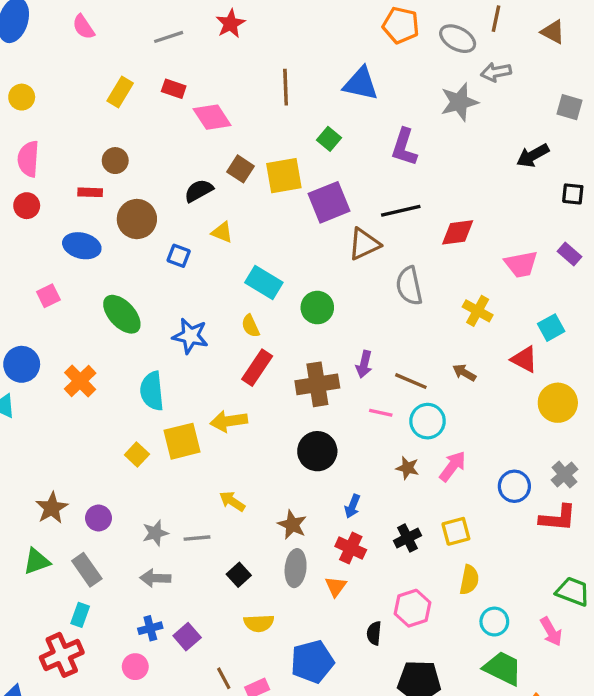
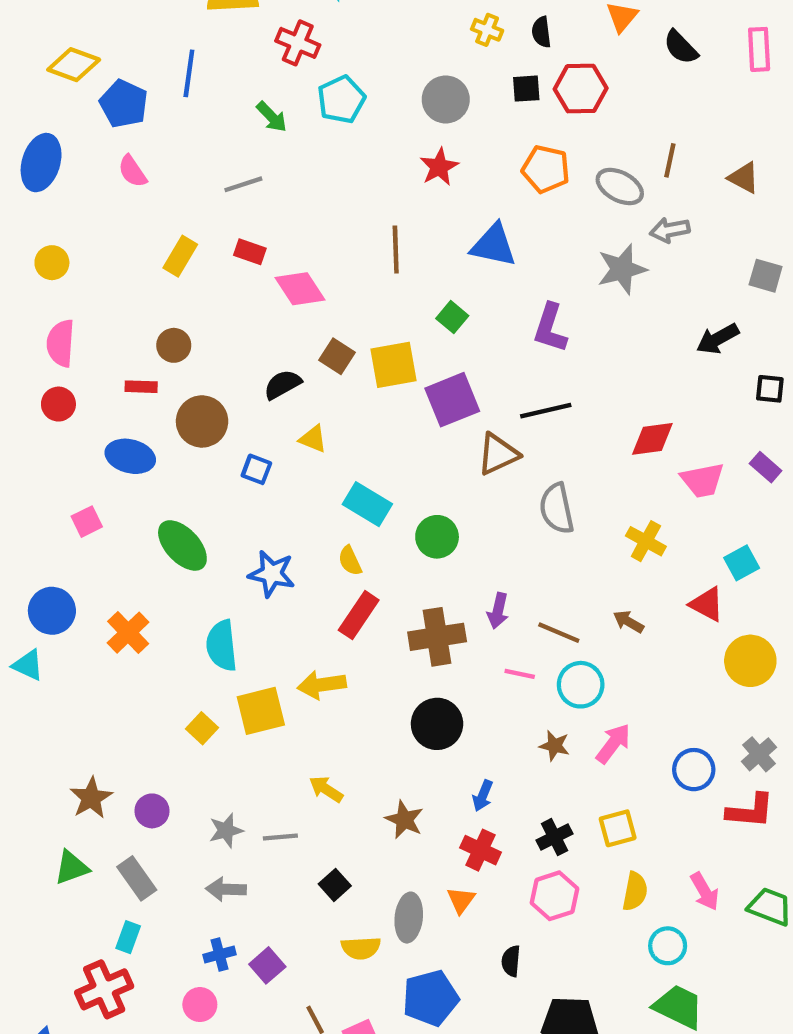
red star: (230, 24) -> (439, 167), moved
red diamond: (458, 232) -> (652, 439), moved
gray ellipse: (296, 568) -> (409, 918), moved
pink hexagon: (412, 608) -> (554, 896), moved
pink arrow: (551, 632) -> (705, 891), moved

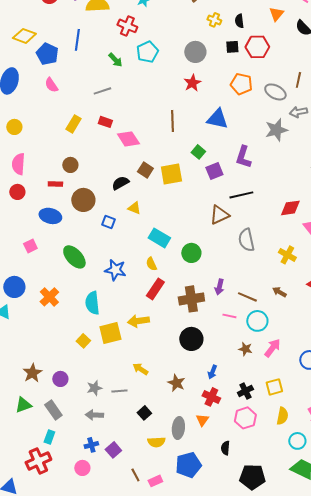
purple square: (452, 400) -> (214, 171), moved, size x0.7

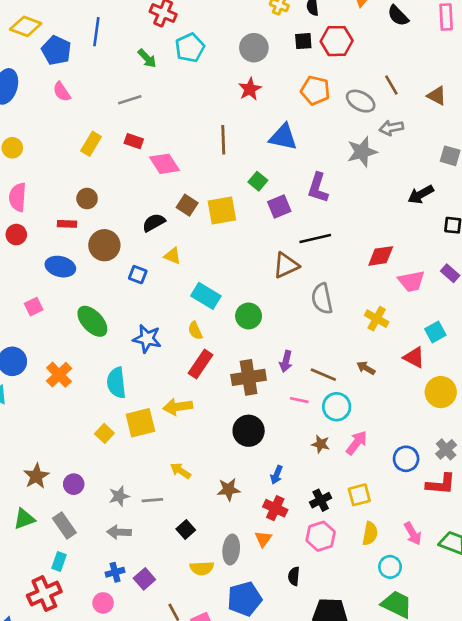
brown line: (298, 80) -> (391, 85), turned -42
brown star: (176, 383) -> (229, 489), turned -30

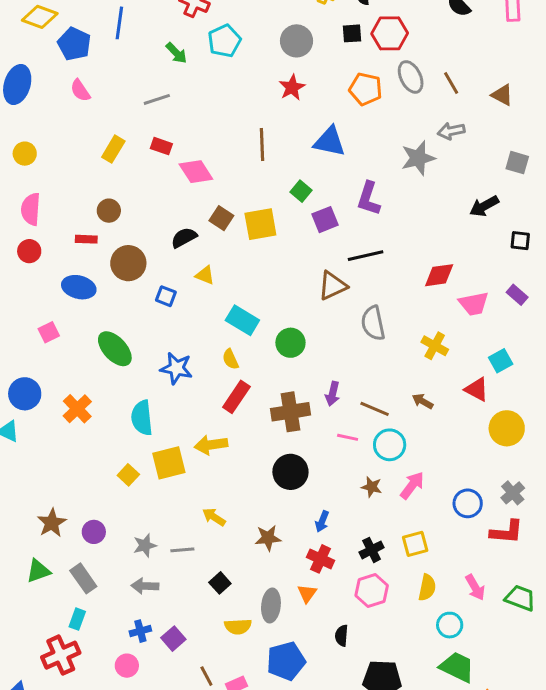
gray ellipse: (361, 101) -> (411, 77), moved, turned 36

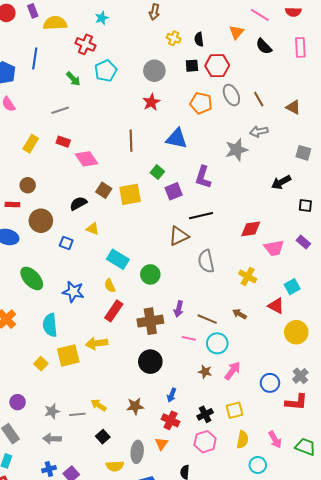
yellow arrow: (214, 517) -> (99, 405), moved

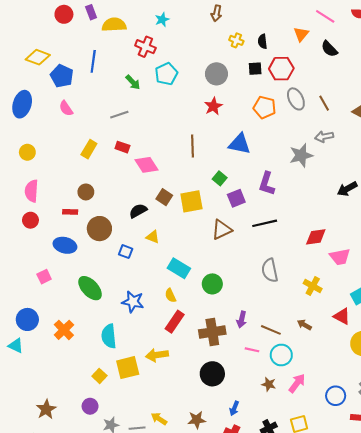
brown triangle: (179, 236) -> (222, 230), moved
purple circle: (18, 402) -> (90, 406), moved

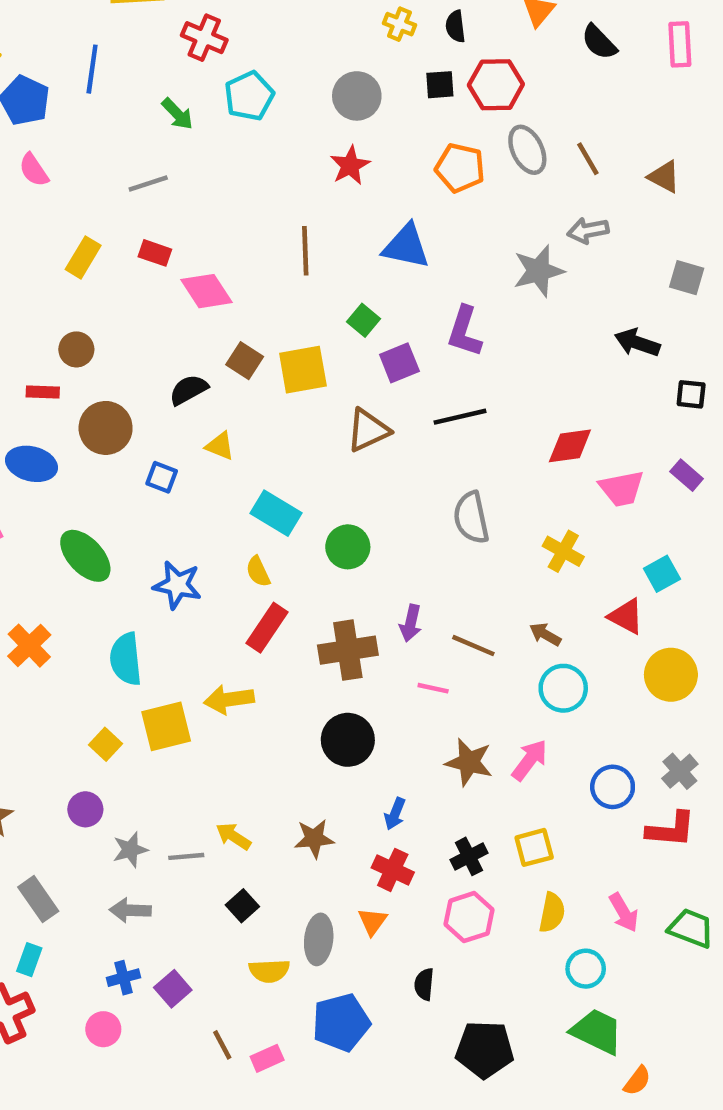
black arrow: (347, 189) -> (637, 343), turned 48
cyan circle: (281, 355) -> (563, 688), moved
brown star: (269, 384) -> (469, 762), size x1.5

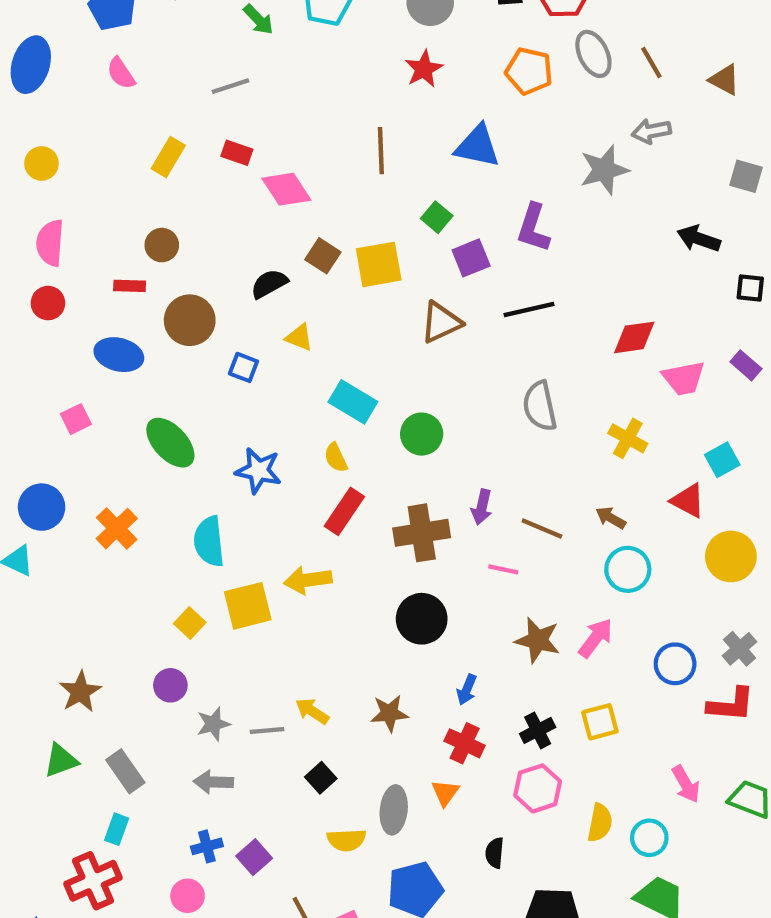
yellow semicircle: (552, 913) -> (600, 823), moved

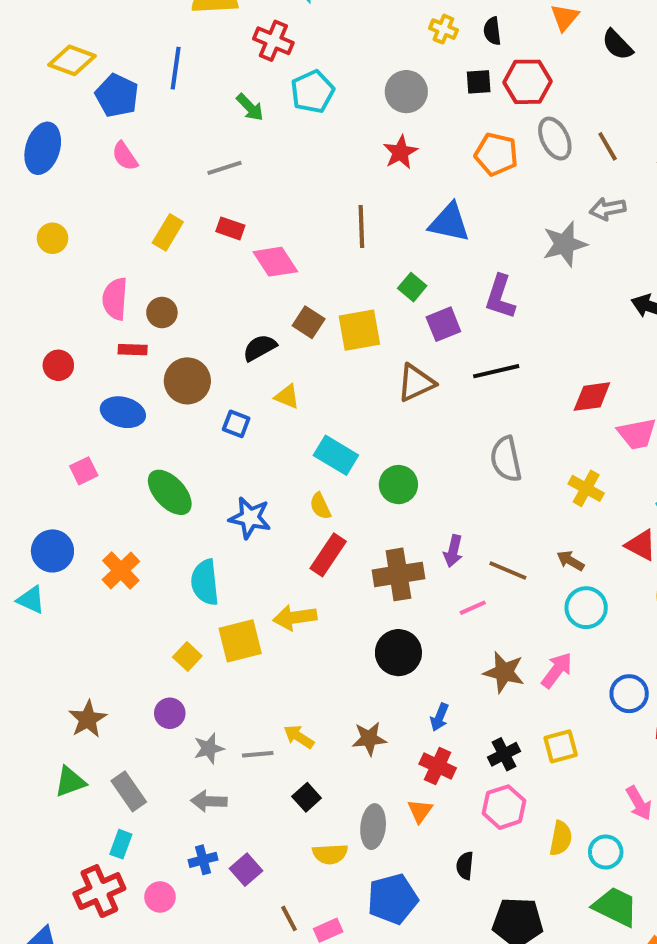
pink semicircle: (50, 243) -> (115, 299), moved
pink line: (503, 569) -> (473, 608), turned -36
pink circle: (188, 896) -> (160, 897), moved

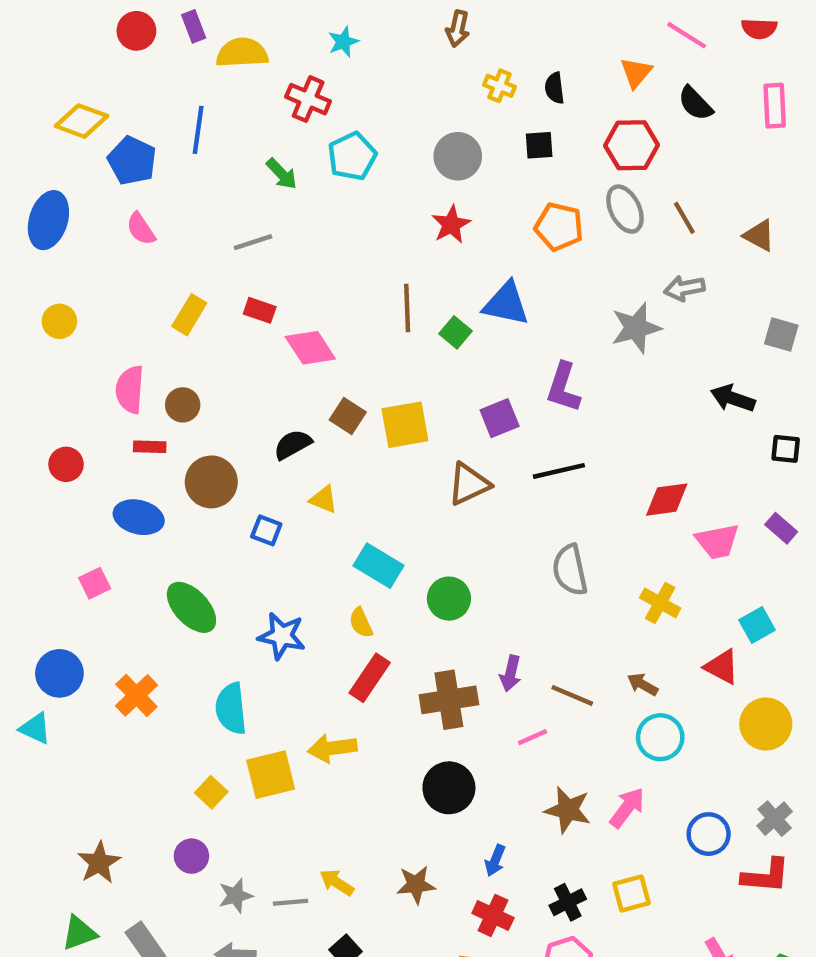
red hexagon: (527, 82) -> (632, 145), moved
green square: (412, 287) -> (456, 332), moved

